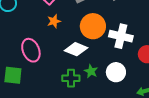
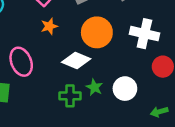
white cross: (121, 36) -> (144, 34), moved

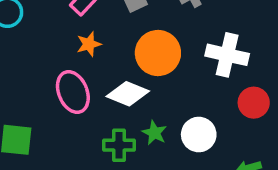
pink ellipse: (21, 62) -> (73, 92), moved

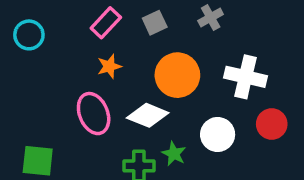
white circle: (199, 135) -> (218, 134), moved

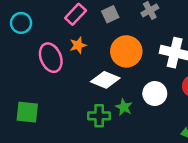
pink ellipse: (94, 114) -> (51, 58), moved

